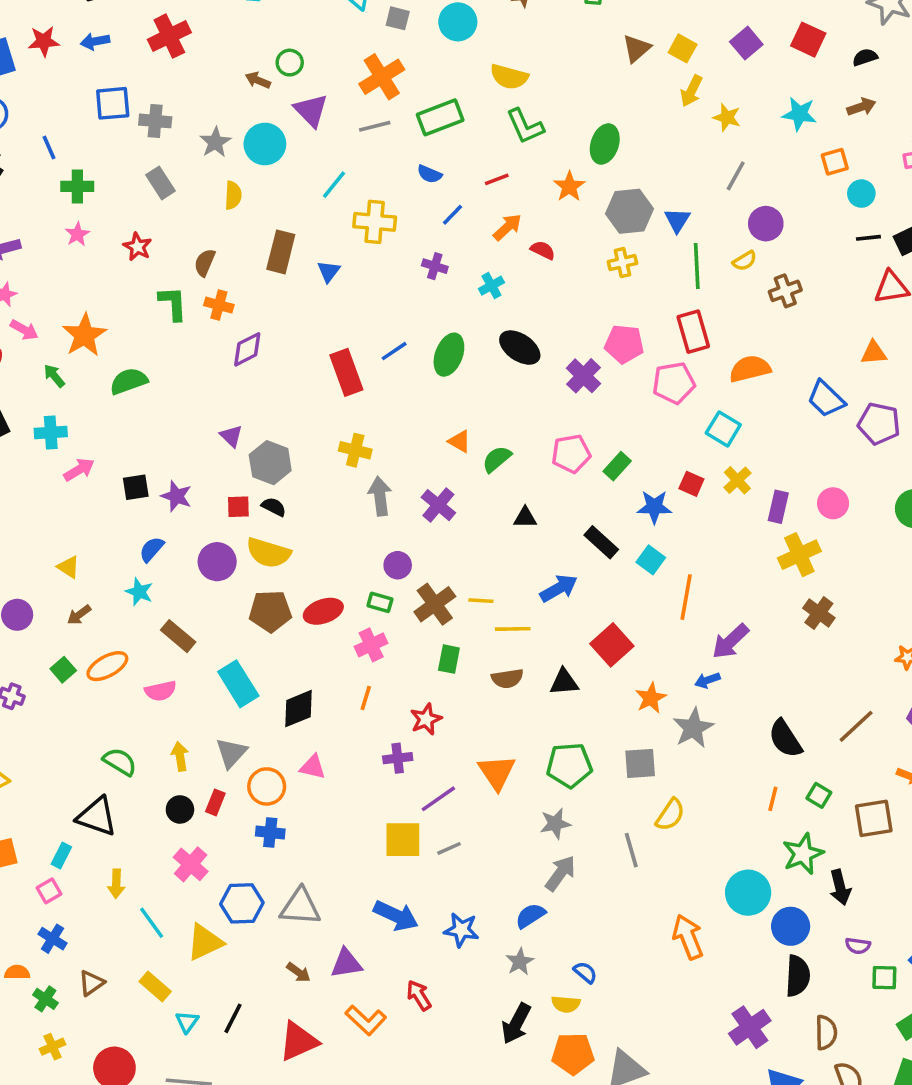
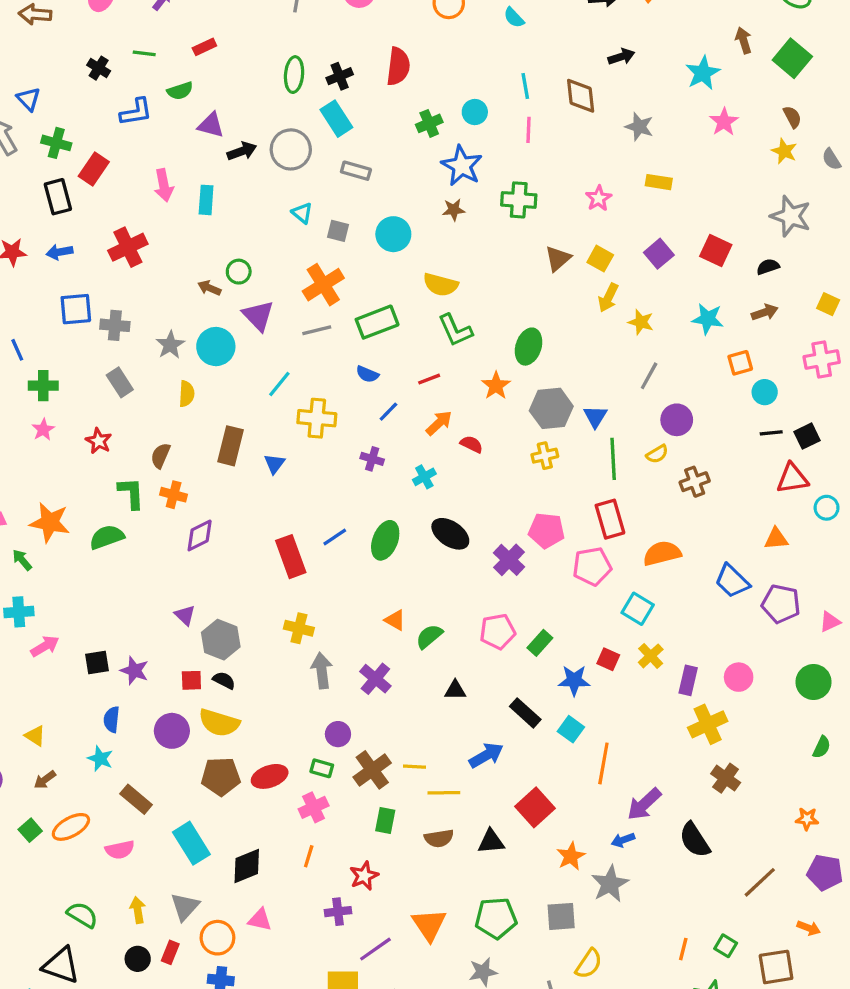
orange star: (84, 335) -> (50, 522), turned -30
green semicircle: (129, 381) -> (107, 537), moved
blue semicircle: (152, 549) -> (112, 719), turned -35
black semicircle: (785, 739) -> (695, 840), moved

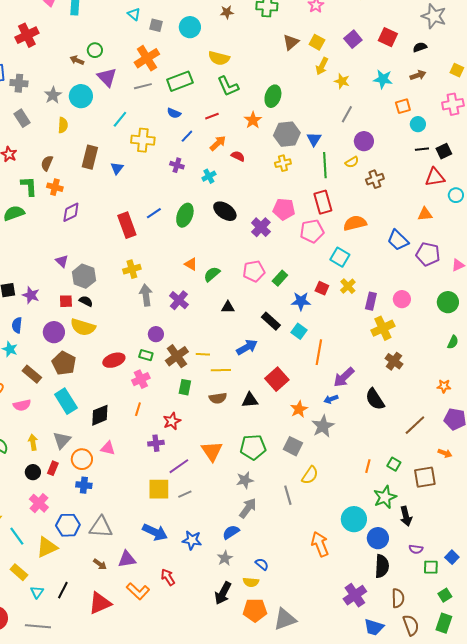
yellow cross: (299, 628) -> (132, 269), turned -30
brown pentagon: (221, 776) -> (64, 363), moved, turned 30
gray square: (561, 916) -> (293, 446), turned 30

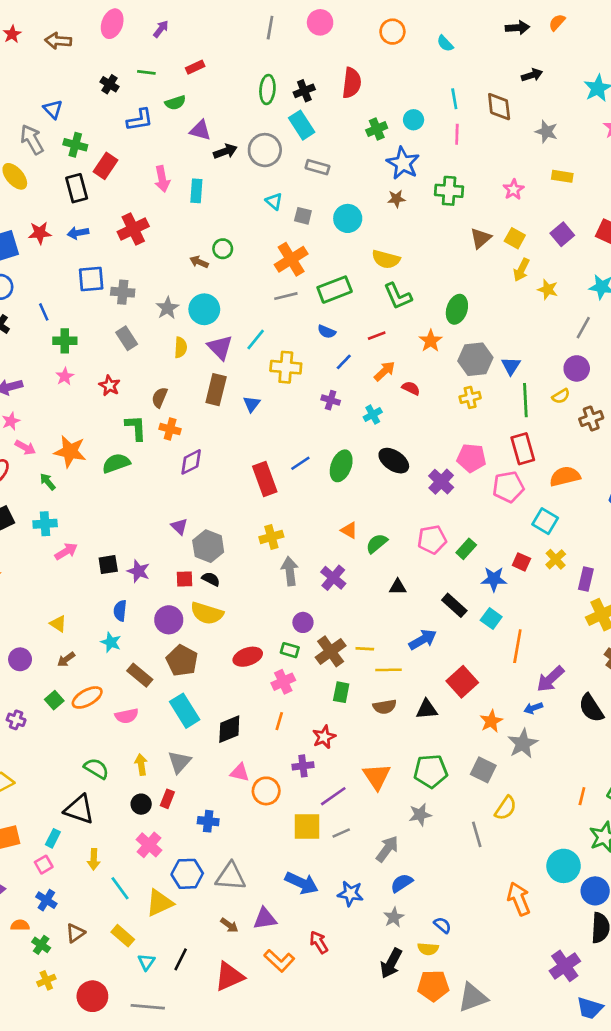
purple triangle: (107, 77) -> (220, 347), moved
gray line: (347, 114) -> (583, 328), moved
orange circle: (82, 459) -> (266, 791), moved
gray arrow: (248, 508) -> (387, 849), moved

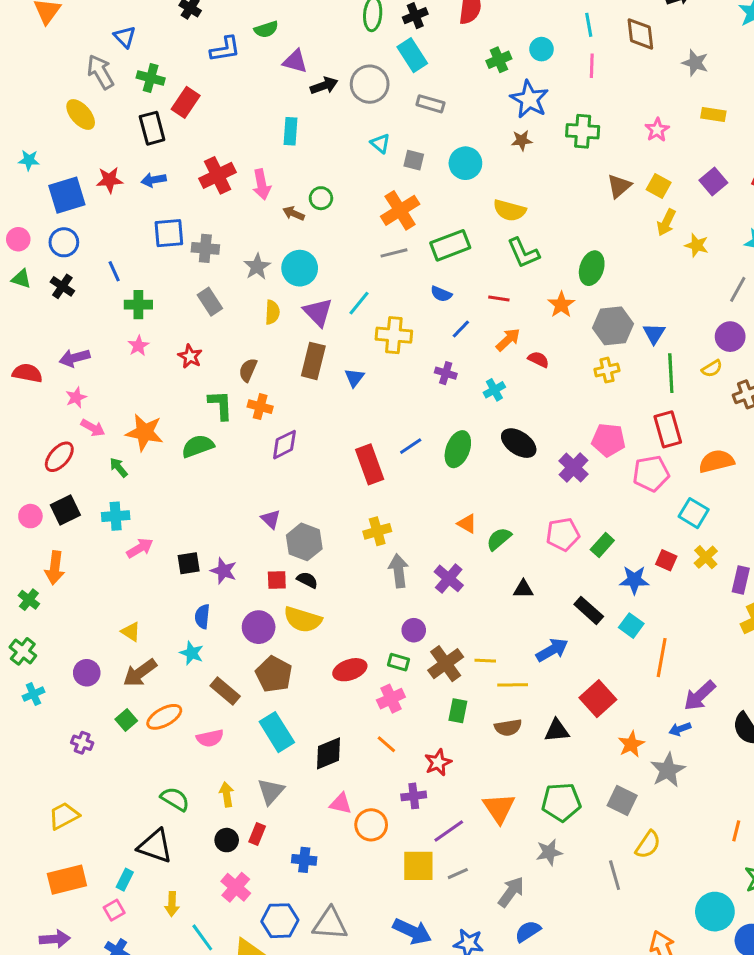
pink arrow: (162, 179) -> (262, 184), moved
red line: (377, 336) -> (499, 299), turned 30
brown arrow: (66, 659) -> (140, 673), size x1.6
orange line: (279, 721) -> (386, 744), turned -66

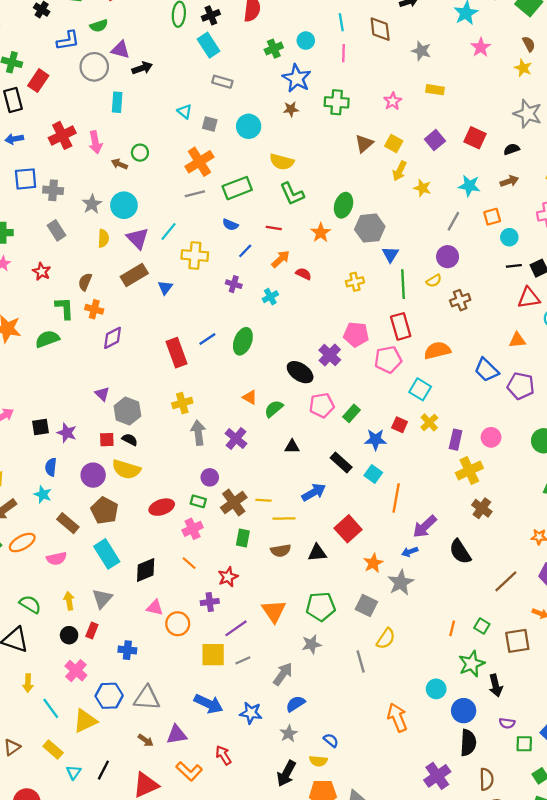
gray circle: (370, 84) -> (94, 67), moved
gray hexagon: (613, 326) -> (370, 228), moved
brown rectangle: (313, 361) -> (134, 275), turned 45
black ellipse: (519, 443) -> (300, 372), moved
cyan circle: (715, 912) -> (436, 689), size x0.7

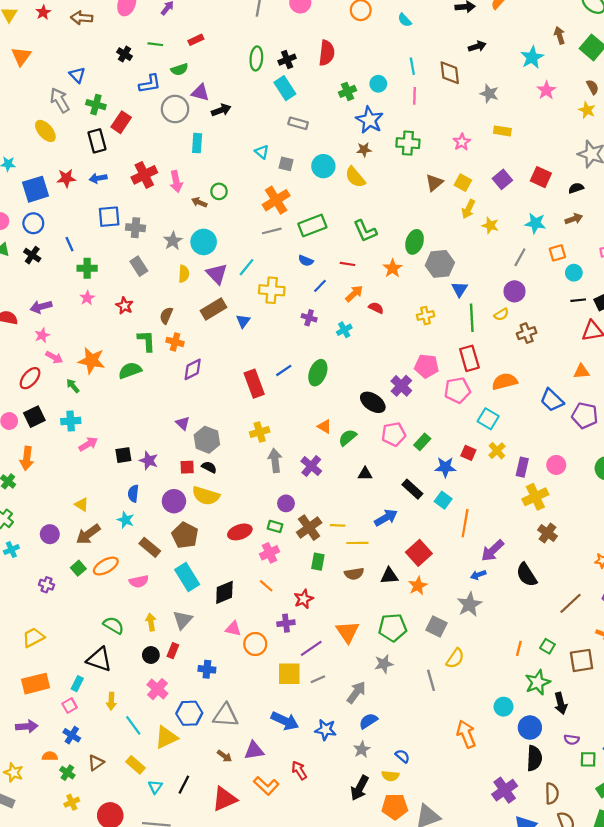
yellow semicircle: (282, 162) -> (355, 177), moved, turned 35
orange star: (373, 563) -> (418, 586), moved

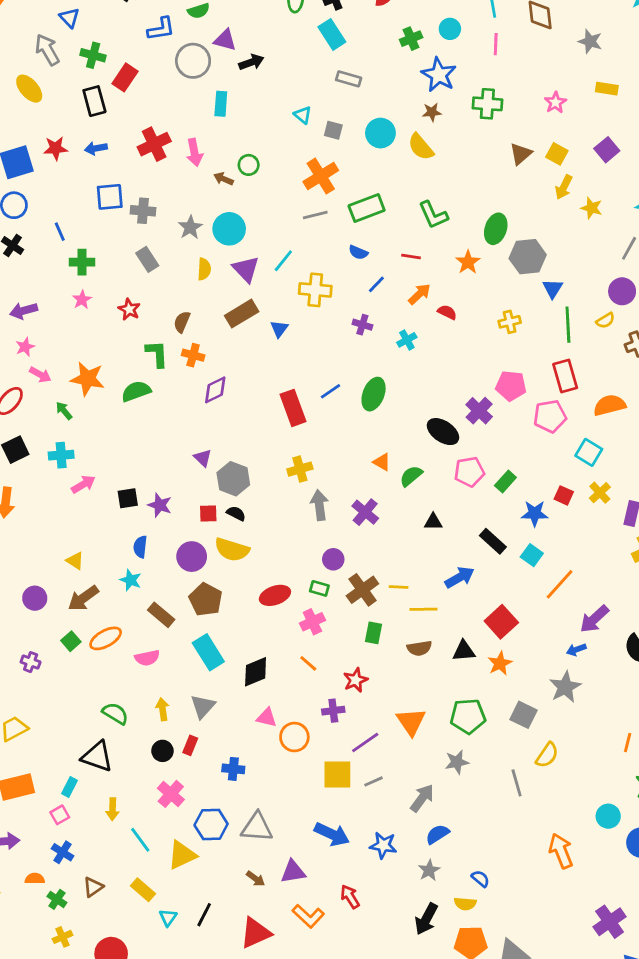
orange line: (465, 523) -> (560, 584), turned 32

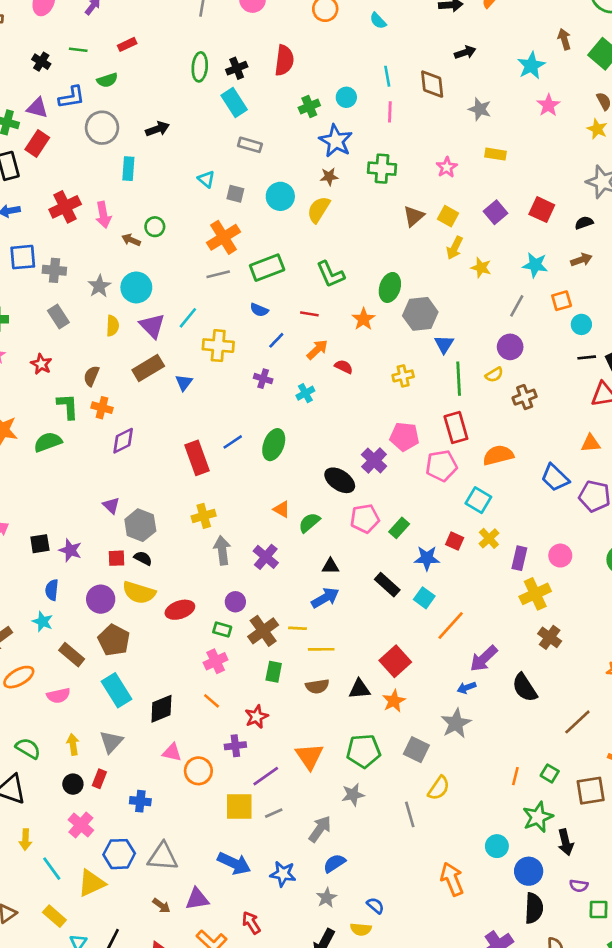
purple triangle: (225, 40) -> (37, 108), moved
yellow semicircle: (421, 147) -> (319, 210), turned 72
blue arrow: (460, 577) -> (325, 598), moved
red ellipse: (275, 595) -> (180, 610), moved

